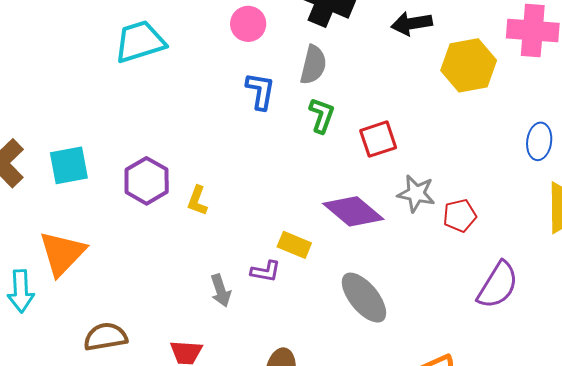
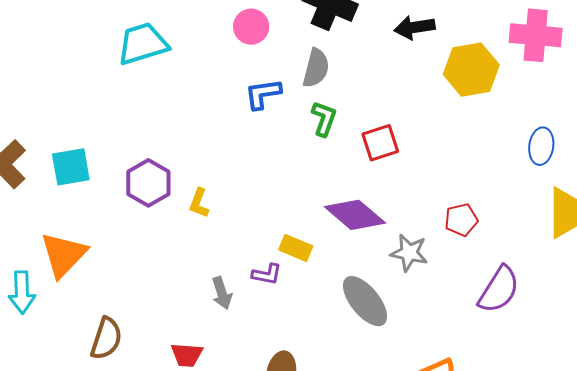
blue L-shape: (260, 91) -> (263, 94), turned -108
gray star: (416, 194) -> (409, 253), moved
brown semicircle: (106, 337) -> (106, 338), turned 117

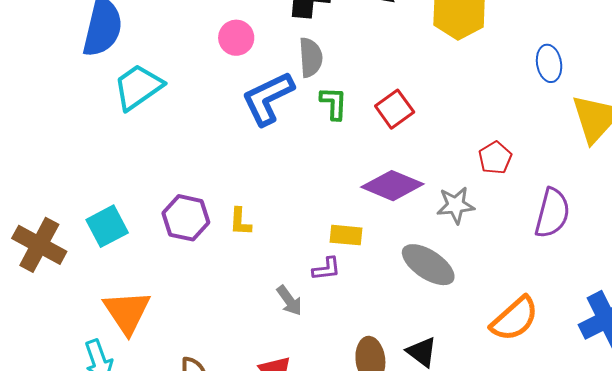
blue L-shape: (263, 94) -> (268, 98), size x1.5

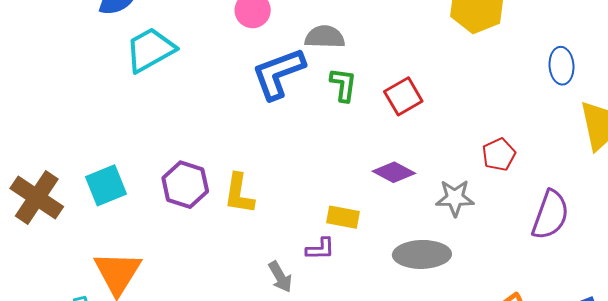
gray semicircle: (311, 57) -> (325, 37), turned -90
purple diamond: (392, 186) -> (394, 172), size x0.7
yellow L-shape: (240, 222) -> (239, 194), size x1.4
gray ellipse: (428, 265) -> (422, 254), turned -40

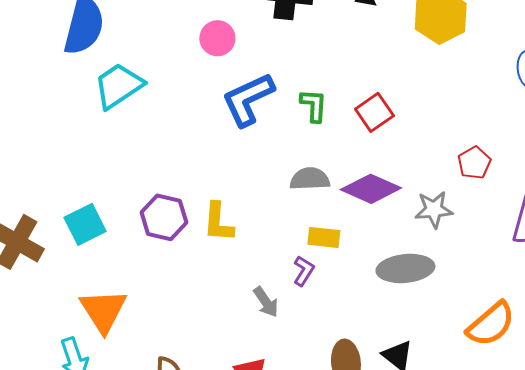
gray semicircle: (325, 37) -> (310, 179), moved
purple diamond: (394, 172) -> (371, 189), size x1.4
purple L-shape: (320, 249) -> (304, 271), turned -52

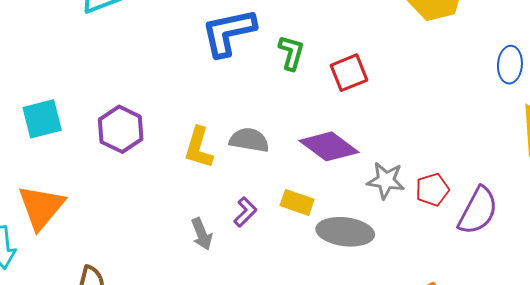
red pentagon: (474, 163) -> (432, 190), moved
gray semicircle: (310, 179) -> (249, 140), moved
yellow L-shape: (218, 222) -> (199, 148), moved
yellow rectangle: (324, 237) -> (297, 202), moved

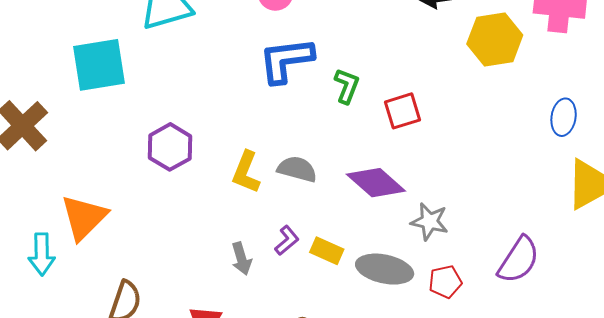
cyan square: (42, 119) -> (99, 65), moved, size x1.4
red pentagon: (432, 190) -> (445, 282), moved
yellow rectangle: (297, 202) -> (327, 251), moved

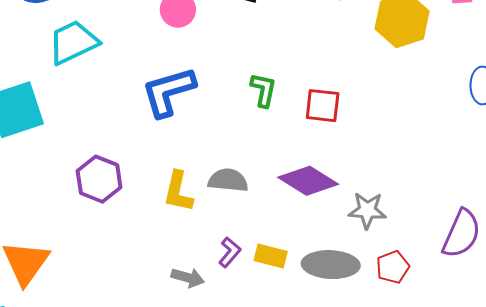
blue L-shape: (286, 60) -> (168, 92), moved
red square: (403, 111) -> (323, 106), turned 33
gray arrow: (241, 259) -> (188, 278), turned -48

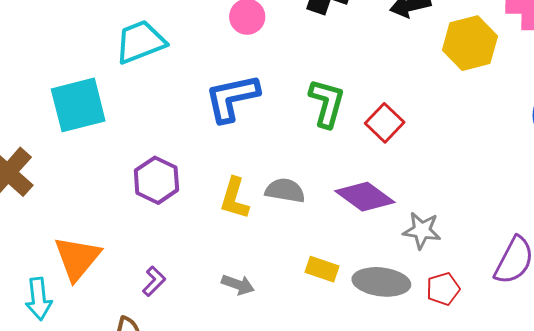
green L-shape: (263, 90) -> (327, 103), size x1.4
red square: (323, 106) -> (385, 123), turned 33
purple L-shape: (230, 252) -> (154, 281), moved

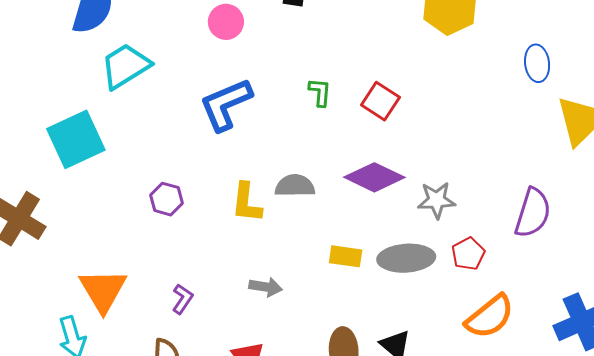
green L-shape: (327, 103) -> (320, 92), size x0.6
purple hexagon: (156, 180) -> (167, 199), size x0.7

